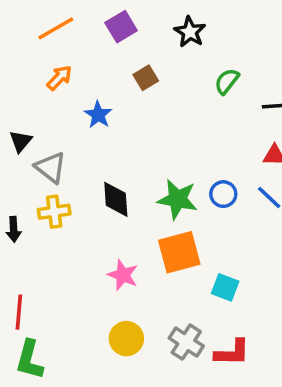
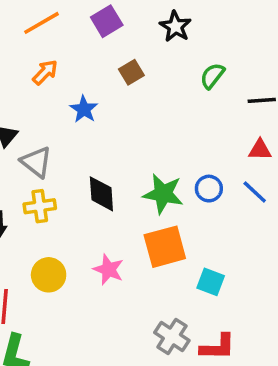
yellow circle: (126, 339) -> (49, 275), moved

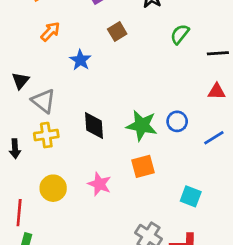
blue line: (255, 192) -> (214, 138), moved, turned -75
orange square: (165, 247) -> (143, 166), size x0.7
cyan square: (211, 282) -> (191, 196), moved

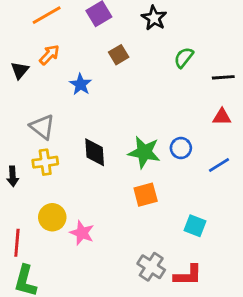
black triangle: (20, 81) -> (20, 70), moved
pink star: (99, 184) -> (82, 233), moved

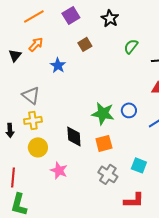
black diamond: (95, 152) -> (74, 136), moved
yellow circle: (52, 217) -> (38, 147), moved
gray cross: (151, 267) -> (108, 174), moved

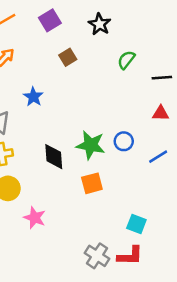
blue star: (58, 65) -> (33, 97), moved
black diamond: (74, 136) -> (54, 157), moved
cyan square: (139, 165) -> (136, 224), moved
gray cross: (108, 174) -> (97, 256), moved

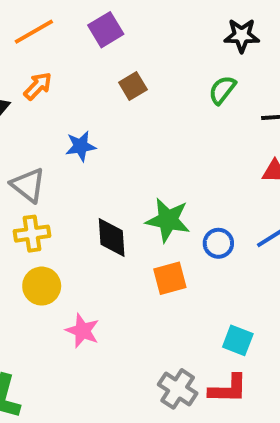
black star: (100, 24) -> (242, 36), moved, turned -30
blue star: (33, 97) -> (81, 146), turned 30
blue circle: (124, 141) -> (218, 243), moved

